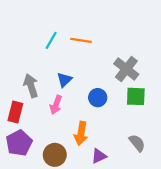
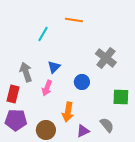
orange line: (81, 40) -> (74, 20), moved
green square: (136, 96) -> (121, 97), moved
purple pentagon: (19, 143) -> (16, 120), turned 30
gray semicircle: (137, 143) -> (107, 125), moved

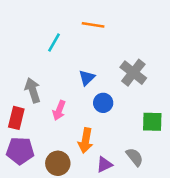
blue triangle: (54, 67) -> (87, 78), moved

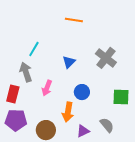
cyan line: (54, 42) -> (34, 49), moved
blue circle: (103, 103) -> (82, 92), moved

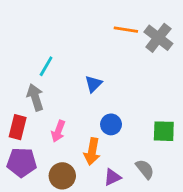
orange line: (74, 20) -> (126, 30), moved
gray cross: (106, 58) -> (158, 38), moved
pink arrow: (47, 88) -> (58, 131), moved

